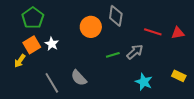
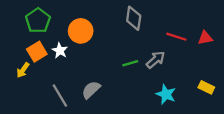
orange circle: (91, 27) -> (81, 31), moved
gray semicircle: (79, 78) -> (91, 90), turned 90

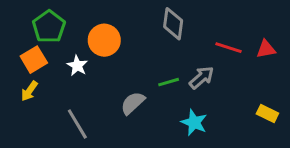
orange square: (37, 52) -> (34, 60), moved
gray semicircle: (91, 90) -> (133, 103), moved
cyan star: (166, 94) -> (194, 122), moved

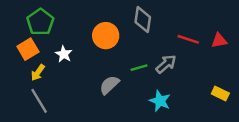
orange circle: (104, 40) -> (106, 36), moved
yellow arrow: (29, 91) -> (38, 73), moved
gray line: (77, 124) -> (39, 101), moved

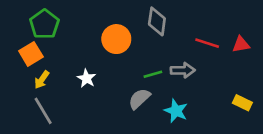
white star: (64, 54) -> (86, 78), moved
gray arrow: (166, 64) -> (183, 70), turned 40
gray semicircle: (109, 85) -> (139, 99), moved

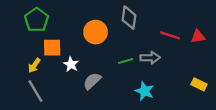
orange square: (31, 54) -> (52, 48), moved, turned 30
gray semicircle: (139, 99) -> (92, 81), moved

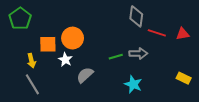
gray diamond: (129, 18) -> (136, 16), moved
green pentagon: (36, 20) -> (20, 18), moved
orange circle: (96, 32) -> (73, 38), moved
yellow arrow: (34, 65) -> (31, 61), turned -48

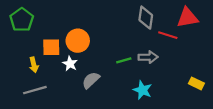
red triangle: (183, 34) -> (188, 18), moved, size x1.5
gray line: (32, 84) -> (35, 90), turned -75

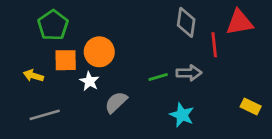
green pentagon: (22, 20) -> (53, 25), moved
red line: (168, 35) -> (214, 45), turned 66
yellow arrow: (34, 65) -> (33, 76), moved, turned 120

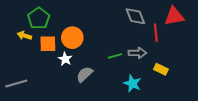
gray diamond: (186, 22) -> (135, 16), turned -30
yellow arrow: (33, 76) -> (24, 36), moved
yellow rectangle: (251, 106) -> (161, 69), moved
gray line: (45, 115) -> (16, 83), moved

